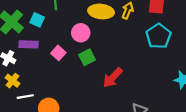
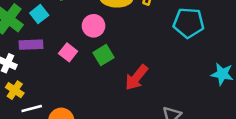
cyan square: (37, 20) -> (39, 14), turned 32
cyan pentagon: (158, 36) -> (189, 23), turned -30

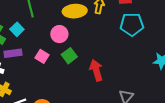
red arrow: (136, 78) -> (96, 70), turned 130

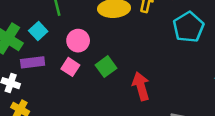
cyan pentagon: (132, 24) -> (188, 27), turned -30
pink circle: (59, 34) -> (78, 41), moved

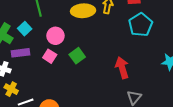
red arrow: (141, 86) -> (122, 68), moved

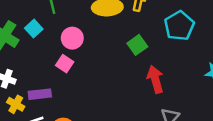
purple rectangle: (20, 53) -> (40, 94), moved
green square: (77, 56) -> (137, 45), moved

